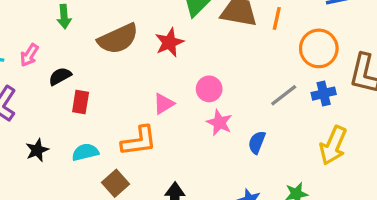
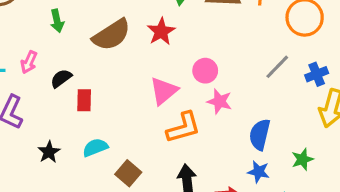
blue cross: (324, 94) -> (317, 74), moved
pink triangle: (164, 104) -> (164, 91), size x1.4
orange L-shape: (139, 141) -> (183, 128), moved
blue semicircle: (257, 142) -> (260, 135), moved, size x1.4

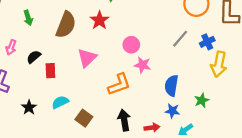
brown semicircle: (112, 35) -> (66, 25), turned -32
pink triangle: (164, 91) -> (87, 58), moved

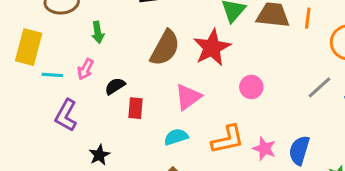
green arrow: (28, 18) -> (98, 32), moved
red star: (99, 20) -> (212, 48), size x1.4
pink star: (142, 65) -> (264, 149), moved
cyan semicircle: (60, 102) -> (176, 137), moved

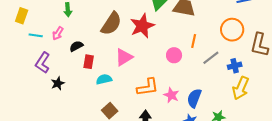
orange line: (308, 18) -> (194, 41), moved
yellow rectangle: (29, 47) -> (22, 16), size x0.7
pink circle: (251, 87) -> (174, 55), moved
cyan semicircle: (176, 137) -> (104, 79), moved
black star: (99, 155) -> (58, 83), moved

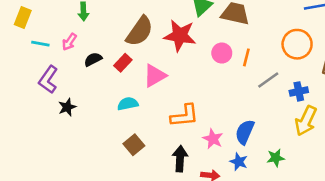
red star: (142, 26) -> (180, 36), turned 30
pink circle: (174, 55) -> (222, 53), moved
red rectangle: (89, 62) -> (123, 63), moved, turned 32
pink star: (171, 95) -> (213, 139), moved

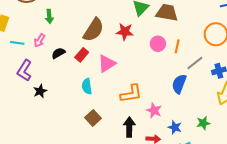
red star: (180, 36) -> (125, 32), size x0.7
cyan semicircle: (128, 104) -> (87, 86), turned -84
blue semicircle: (245, 132) -> (179, 84), moved

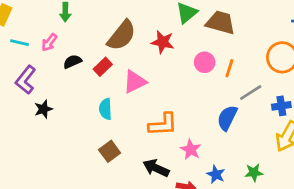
black arrow: (129, 127) -> (156, 168), turned -72

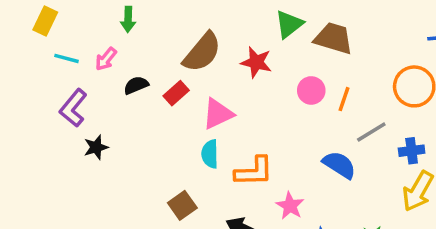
cyan semicircle: (106, 109) -> (210, 154), moved
blue semicircle: (227, 118) -> (339, 165), turned 95

